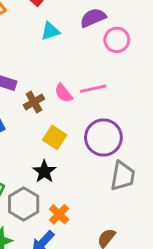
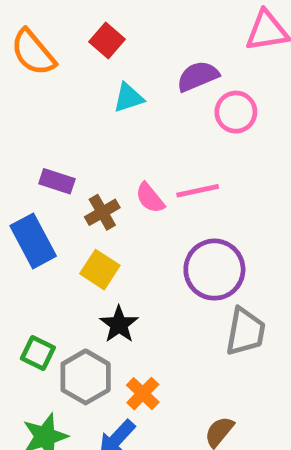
yellow square: (55, 137) -> (100, 270), moved

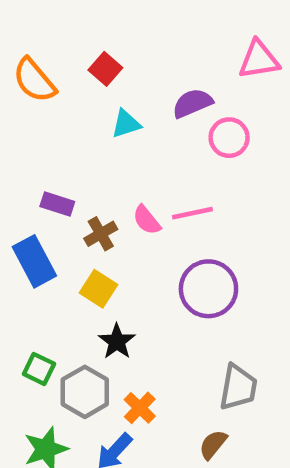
gray trapezoid: (245, 332) -> (238, 387), moved

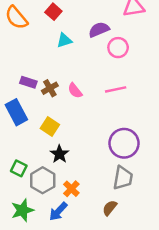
pink line: (192, 213) -> (116, 89), moved
brown cross: (101, 234) -> (50, 88), moved
purple circle: (208, 289) -> (124, 143), moved

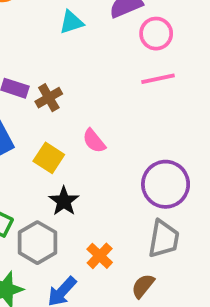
pink line: (116, 89) -> (158, 79), moved
pink semicircle: (75, 91) -> (94, 141), moved
orange cross: (71, 189) -> (100, 256), moved

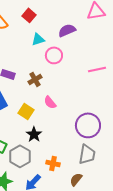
pink circle: (156, 34) -> (54, 55), moved
pink line: (158, 79) -> (97, 69), moved
brown cross: (49, 98) -> (35, 79), moved
orange cross: (100, 256) -> (53, 163), turned -32

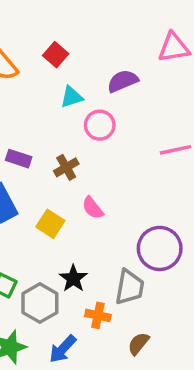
black star: (34, 134) -> (73, 278), moved
gray trapezoid: (87, 154) -> (130, 287), moved

